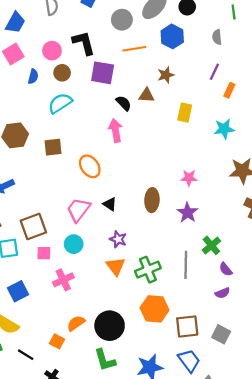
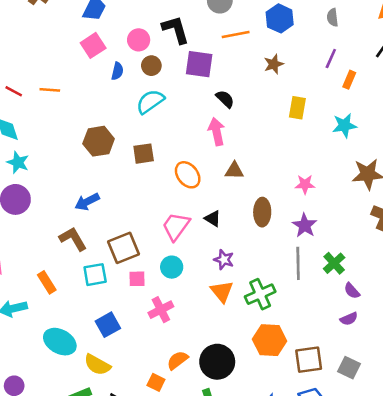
brown triangle: (147, 95) -> (234, 171), moved
gray line: (186, 265) -> (298, 263), moved

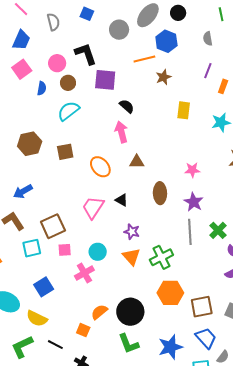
orange line: (236, 34) -> (144, 59), moved
cyan circle: (172, 267) -> (98, 252), moved

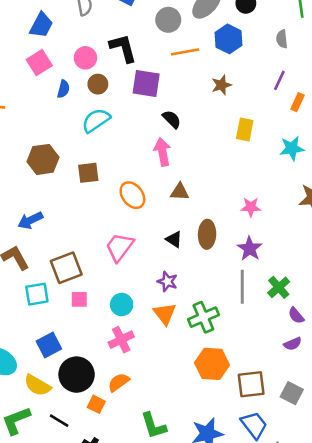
orange line: (144, 59) -> (185, 52), moved
black triangle: (122, 200) -> (174, 239), moved
pink cross: (84, 273) -> (121, 340), moved
black circle: (130, 312) -> (77, 375), moved

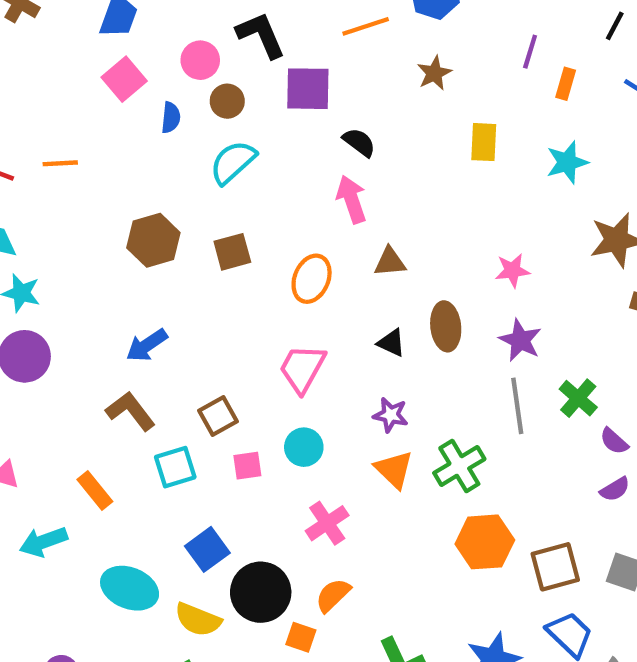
orange ellipse: (132, 195) -> (312, 279), turned 68
brown square: (66, 268) -> (218, 416), size x0.7
cyan circle: (122, 305) -> (304, 447), moved

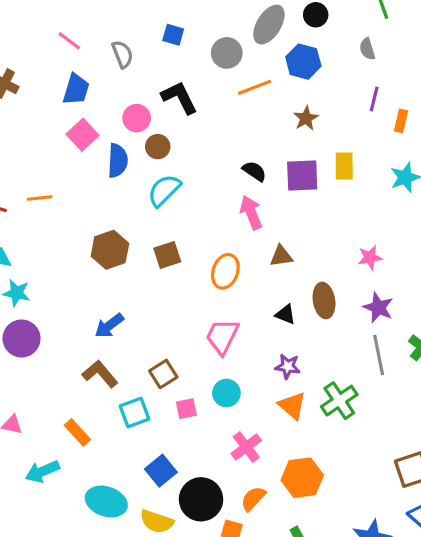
purple square: (308, 89) -> (302, 176), moved
blue semicircle: (171, 118) -> (118, 161), size x1.5
orange hexagon: (485, 542) -> (302, 478), moved

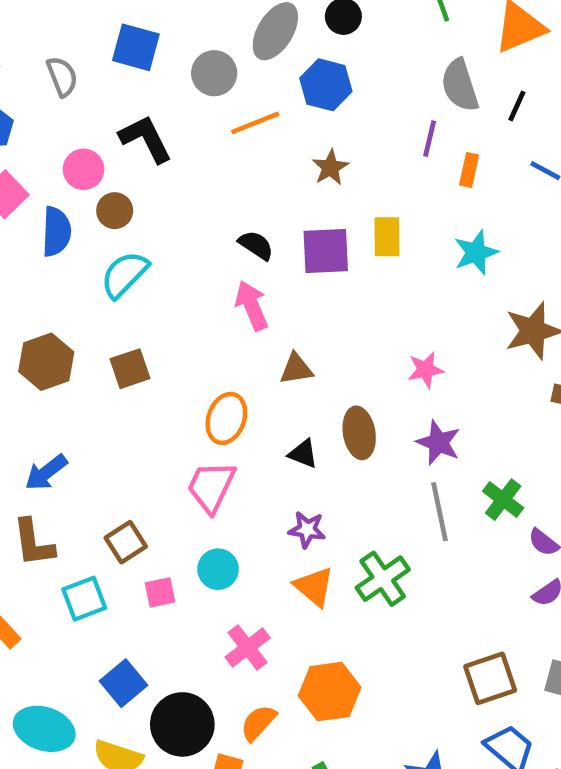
blue square: (173, 35) -> (136, 47), size x1.5
gray semicircle: (367, 49) -> (460, 85), moved, size x1.6
orange ellipse: (225, 271) -> (226, 418), moved
brown L-shape: (100, 374) -> (33, 543), turned -147

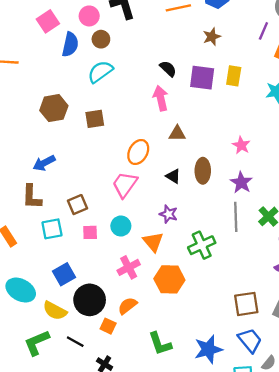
pink star: (426, 370) -> (241, 145), turned 30
orange triangle: (314, 587) -> (153, 242), moved
orange hexagon: (330, 692) -> (169, 279), moved

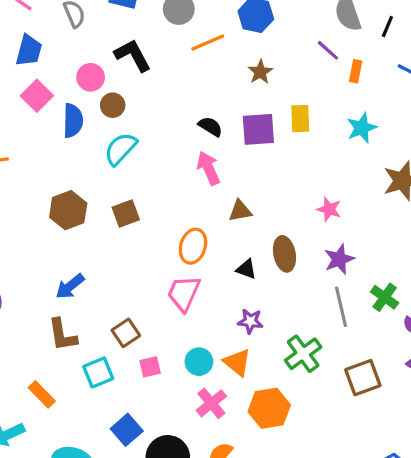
purple line: (263, 31) -> (328, 50), turned -60
purple star: (241, 182) -> (339, 259), turned 30
cyan circle: (121, 226) -> (199, 362), moved
brown square: (246, 304) -> (363, 378), moved

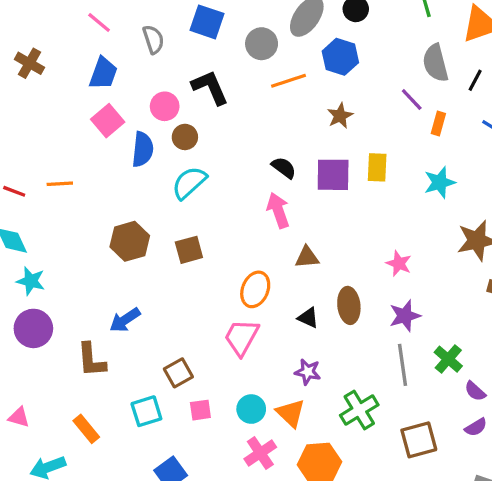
brown L-shape: (62, 335) -> (91, 360), moved

